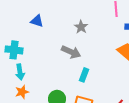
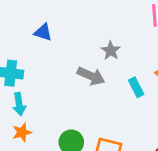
gray star: (81, 27) -> (111, 51), moved
cyan rectangle: (84, 75) -> (136, 87), moved, turned -48

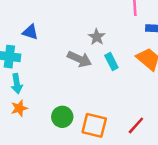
blue triangle: (43, 32) -> (30, 32), moved
cyan rectangle: (136, 87) -> (111, 61), moved

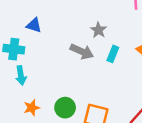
cyan rectangle: (111, 61) -> (113, 54), turned 49
orange star: (19, 108) -> (32, 108), moved

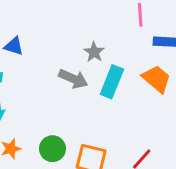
cyan rectangle: (113, 54) -> (112, 82), size x1.5

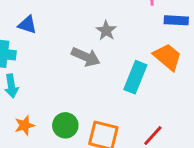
cyan rectangle: (112, 82) -> (135, 77), moved

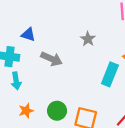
gray arrow: (86, 57) -> (51, 59), moved

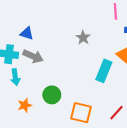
gray arrow: (51, 59) -> (33, 56), moved
green circle: (57, 111) -> (52, 95), moved

